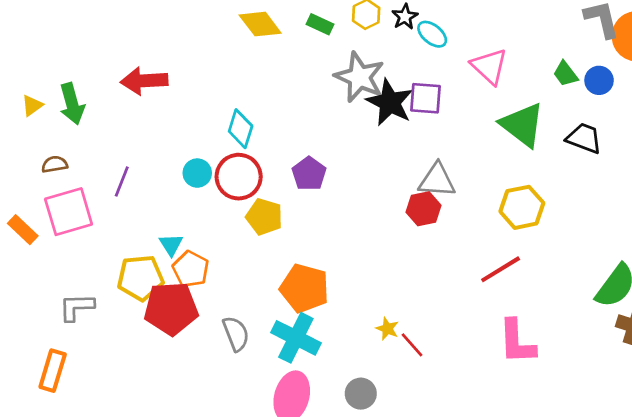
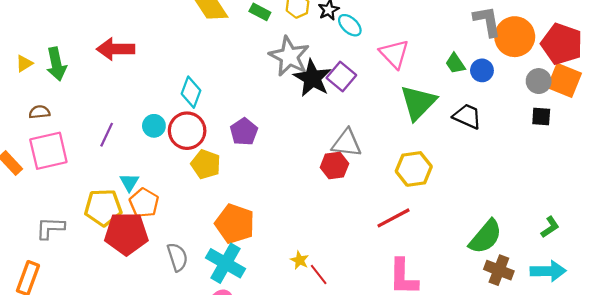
purple square: (426, 98) -> (341, 77), turned 32
green triangle: (522, 125) -> (418, 103), turned 33
purple line: (122, 182) -> (107, 135), moved

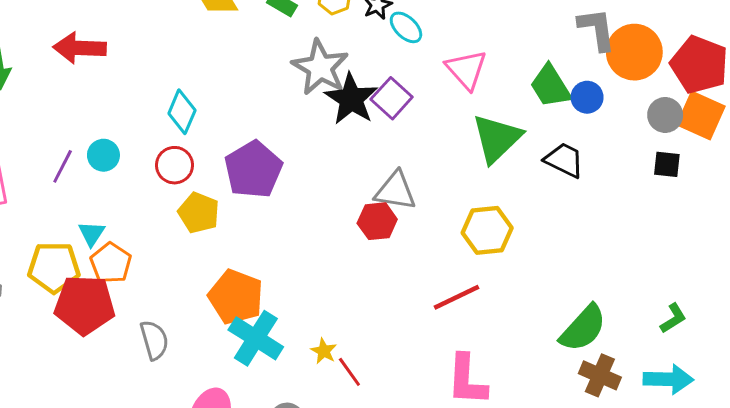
green trapezoid: (455, 64) -> (550, 86), size x1.5
cyan circle: (154, 126) -> (103, 155), moved
red circle: (187, 131) -> (175, 165), size x0.7
purple pentagon: (244, 132) -> (253, 170), size x1.5
cyan cross: (226, 263) -> (256, 338), moved

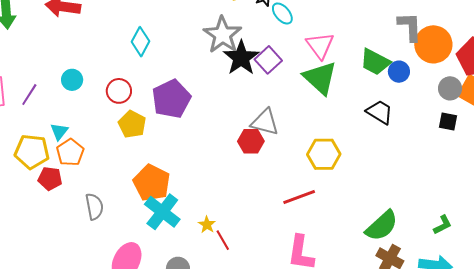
green trapezoid: (550, 86) -> (375, 62), turned -36
cyan diamond: (182, 112) -> (141, 42), moved
green triangle: (497, 138) -> (320, 78), moved, turned -39
purple line: (63, 166) -> (29, 95), moved
red pentagon: (85, 305) -> (50, 179), size x0.6

